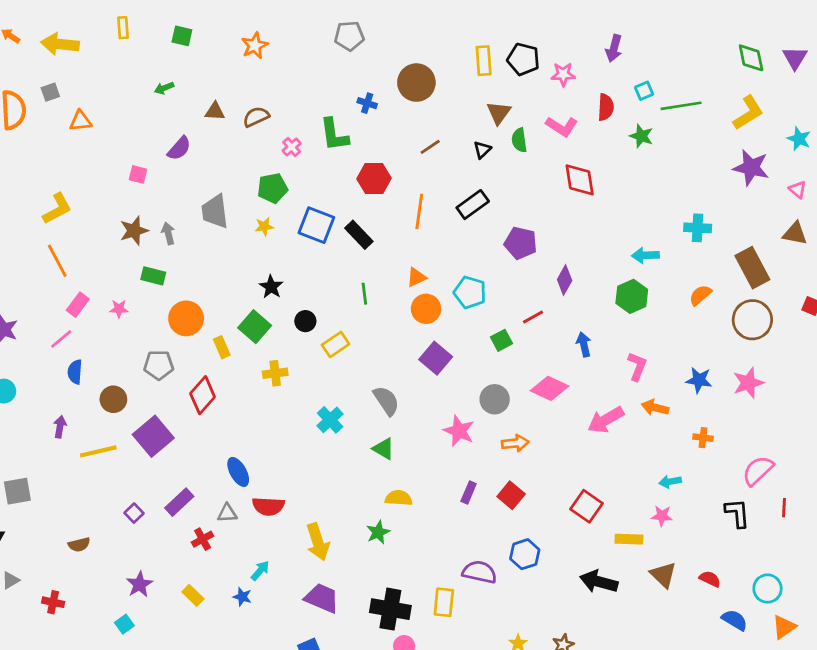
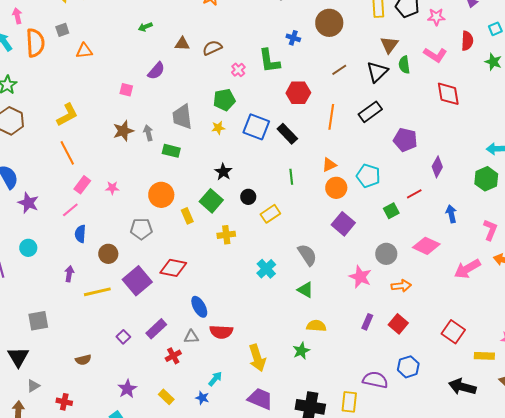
black triangle: (482, 150) -> (377, 72), size x1.6
green rectangle: (153, 276) -> (171, 151), moved
red diamond: (203, 395) -> (173, 268), moved, turned 60

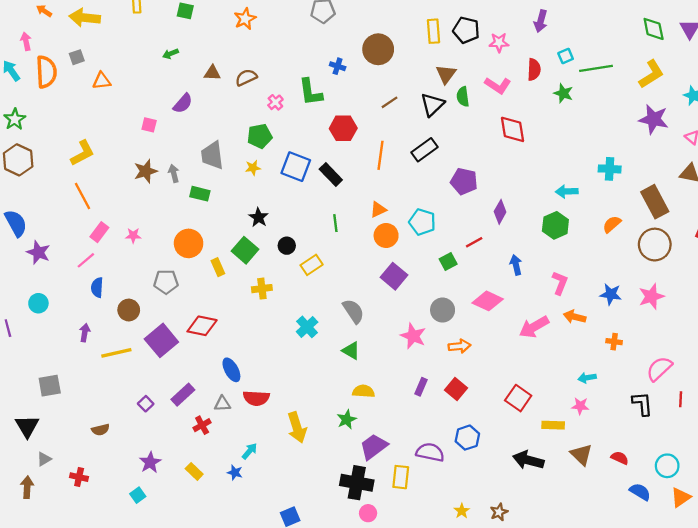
purple trapezoid: (260, 399) -> (374, 447), moved, turned -60

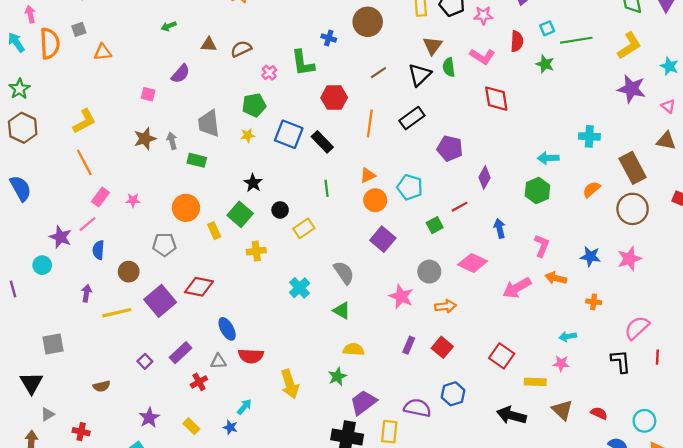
purple star: (38, 252) -> (61, 237), moved

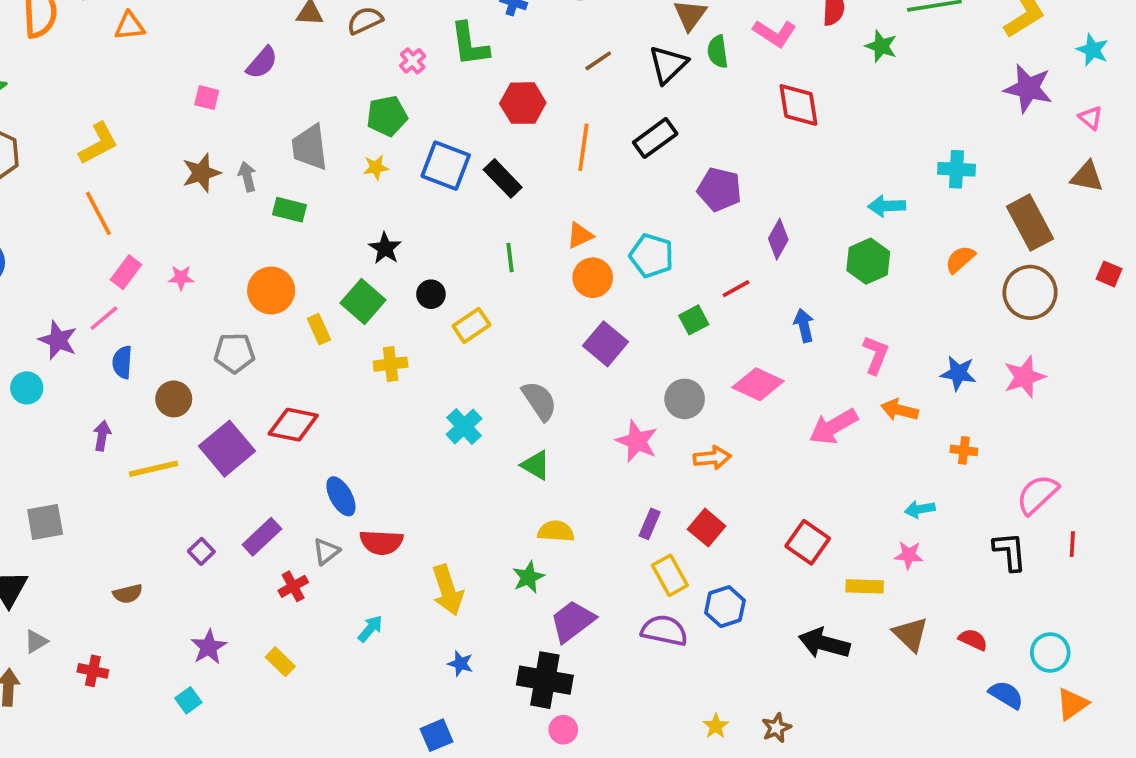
gray triangle: (218, 361) -> (326, 551), turned -35
blue star: (230, 427) -> (460, 664), moved
yellow rectangle: (389, 432) -> (670, 575), moved, turned -35

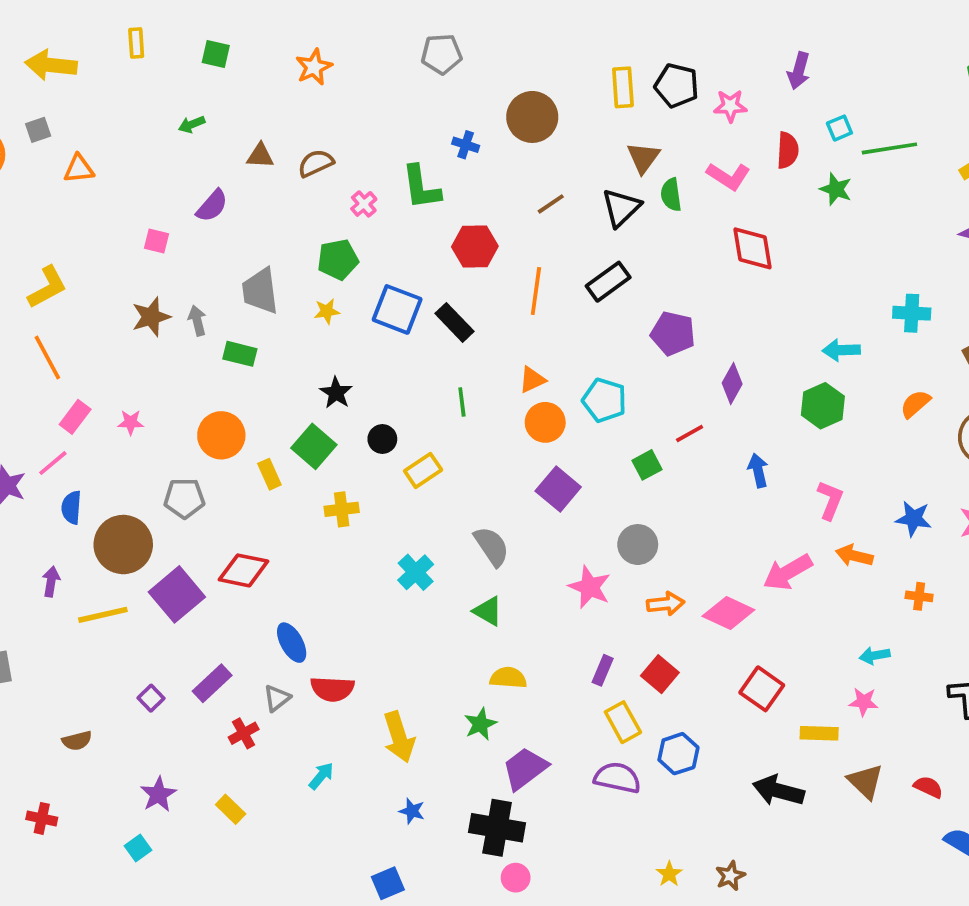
pink diamond: (758, 384) -> (728, 613), moved
brown circle: (174, 399) -> (123, 545), size x1.6

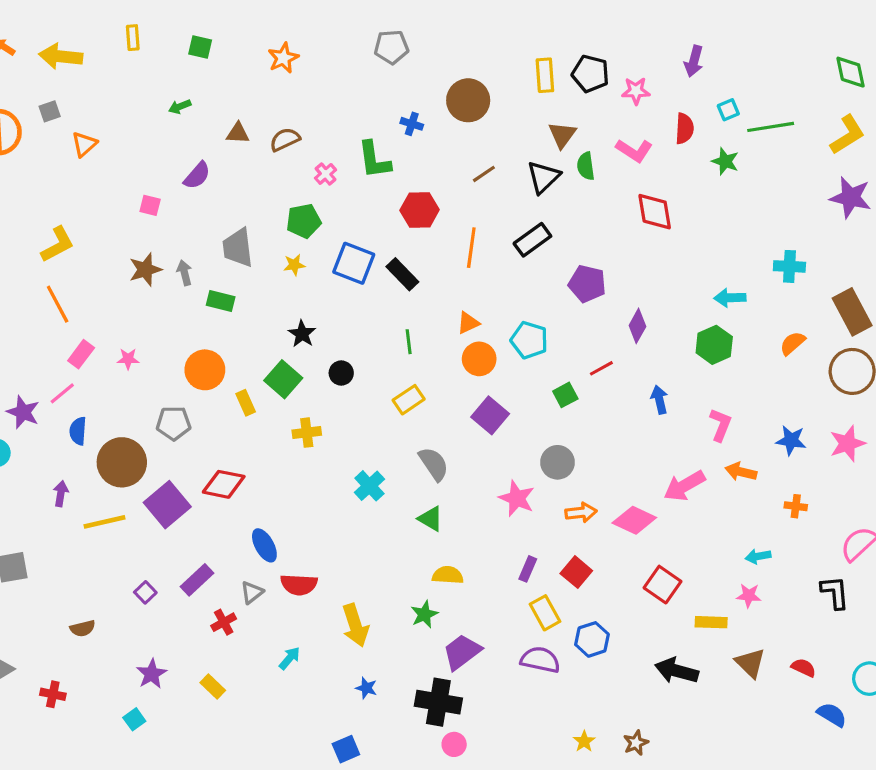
orange triangle: (79, 169) -> (84, 144), turned -36
yellow rectangle: (423, 470) -> (409, 400), moved

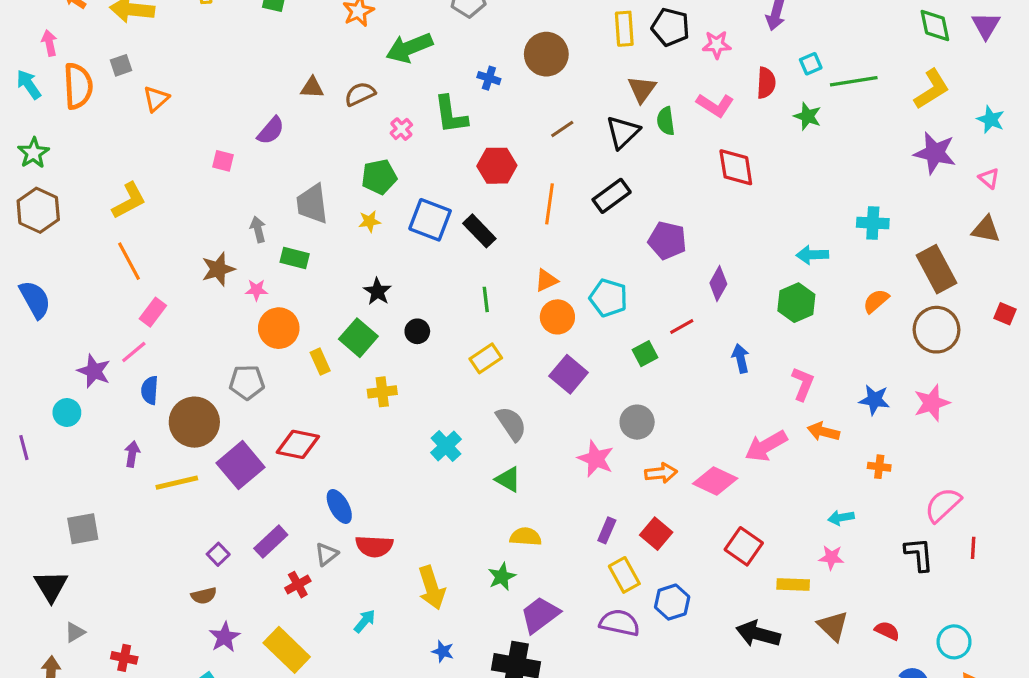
green arrow: (180, 107) -> (409, 48), moved, size x2.0
brown star: (145, 270) -> (218, 269), moved
pink star: (128, 359) -> (256, 290), moved
brown semicircle: (83, 628) -> (204, 596), moved
yellow rectangle: (213, 686) -> (287, 650), size x1.8

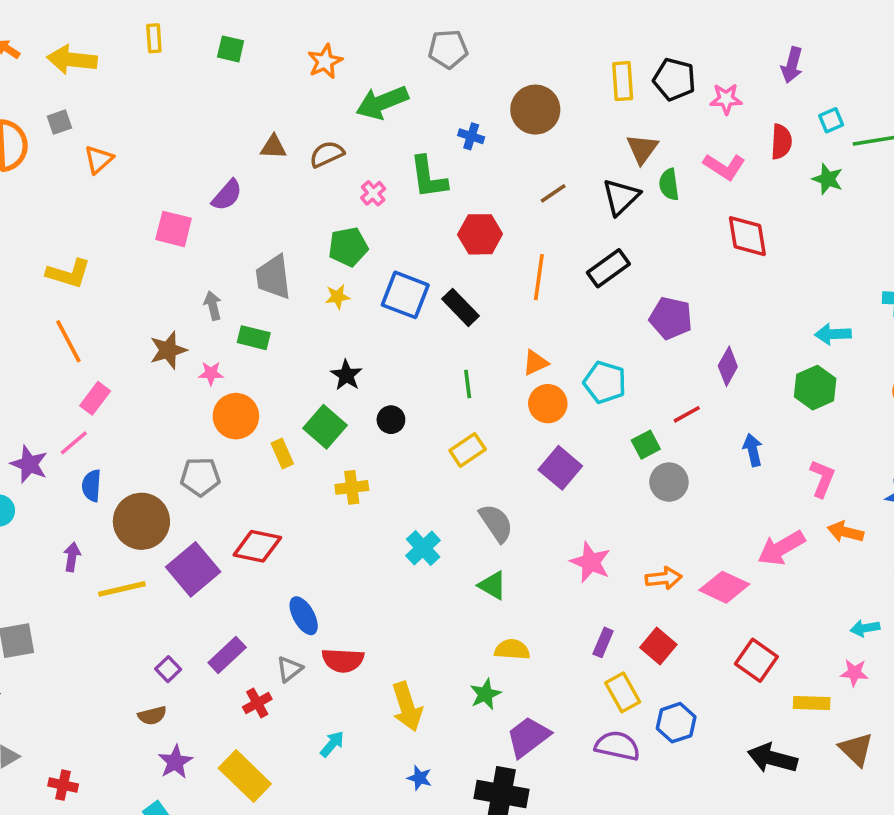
pink square: (223, 161) -> (174, 229), size x1.5
yellow L-shape: (129, 201) -> (68, 274), turned 45
gray circle: (637, 422) -> (669, 482), moved

